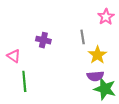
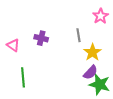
pink triangle: (14, 56) -> (13, 45), moved
purple semicircle: (95, 76) -> (90, 72), turned -42

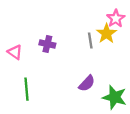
yellow star: (93, 52) -> (106, 34), moved
purple semicircle: (90, 72) -> (87, 83), moved

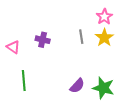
yellow star: (106, 34) -> (104, 38), moved
purple semicircle: (87, 83) -> (77, 86), moved

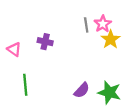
pink star: (104, 17) -> (103, 24), moved
gray line: (81, 37) -> (86, 25), moved

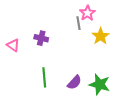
pink star: (103, 24) -> (87, 13), moved
green line: (25, 85) -> (44, 77), moved

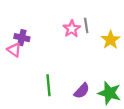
pink star: (87, 13) -> (72, 29), moved
purple cross: (41, 38) -> (22, 38), moved

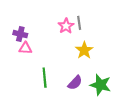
yellow star: (111, 40) -> (84, 50), moved
pink triangle: (14, 50) -> (25, 48), moved, turned -32

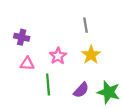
pink star: (66, 26) -> (58, 56), moved
pink triangle: (25, 48) -> (27, 64), moved

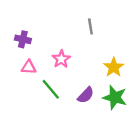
yellow star: (91, 55) -> (114, 67), moved
green line: (48, 85) -> (51, 89), turned -35

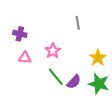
green line: (51, 89) -> (56, 77), moved

